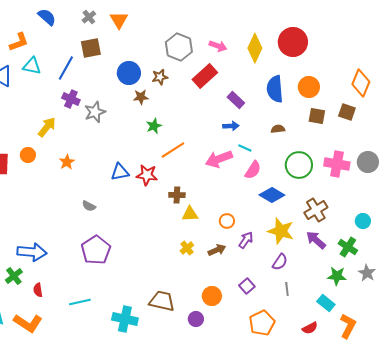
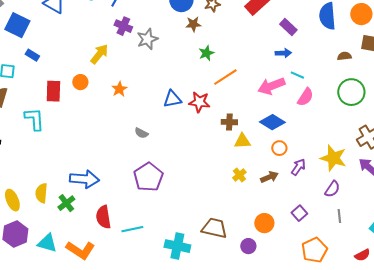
brown semicircle: (278, 129) -> (344, 56), moved
blue diamond: (272, 195) -> (272, 122), moved
red semicircle: (38, 290) -> (103, 217), moved, size x1.6

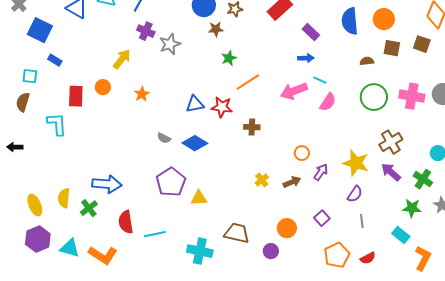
blue diamond: (272, 122) -> (195, 143), moved
yellow triangle: (242, 141) -> (199, 198), moved
red semicircle: (362, 255) -> (368, 258), moved

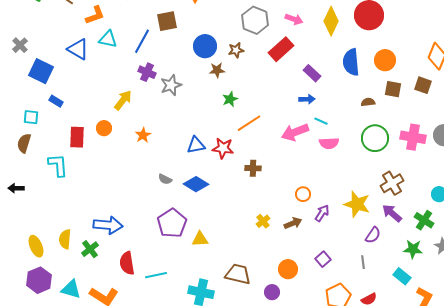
pink semicircle: (328, 102) -> (329, 143), turned 54
purple semicircle: (355, 194) -> (373, 235), moved

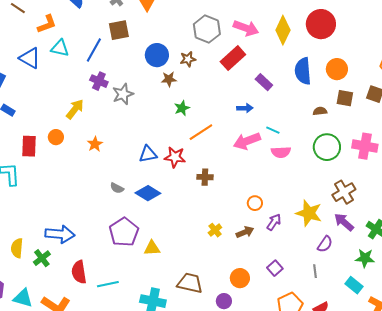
pink arrow: (294, 19) -> (246, 28), size x1.4
blue arrow: (307, 99) -> (245, 108), moved

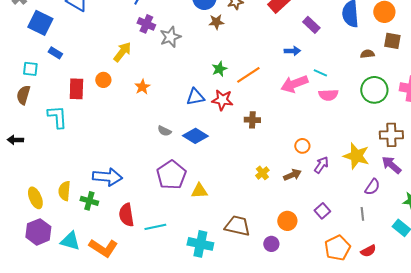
green star: (182, 108) -> (219, 69), moved
brown cross: (344, 192) -> (391, 135), turned 30
green cross: (42, 258) -> (89, 201), turned -36

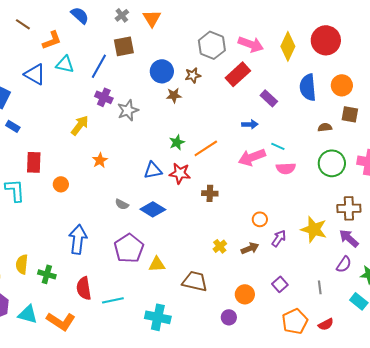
orange circle: (103, 80) -> (61, 184), moved
blue arrow: (107, 177) -> (78, 239), moved, turned -88
purple semicircle: (372, 187) -> (344, 264), moved
brown trapezoid: (237, 226) -> (195, 281), moved

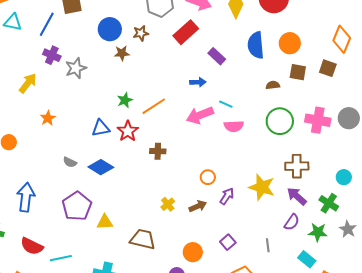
red star: (180, 173) -> (128, 131), turned 30
red semicircle: (84, 288) -> (32, 246), turned -55

